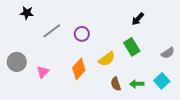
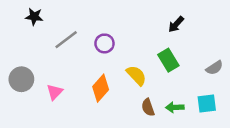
yellow semicircle: (107, 59) -> (136, 75), turned -96
cyan square: (162, 81) -> (207, 104), turned 35

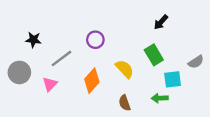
black star: (34, 17) -> (33, 40), moved
gray line: (66, 40) -> (61, 58), moved
cyan square: (207, 104) -> (173, 79), moved
brown semicircle: (148, 107) -> (125, 103), moved

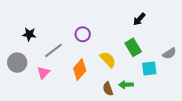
green arrow: (160, 98) -> (126, 85), moved

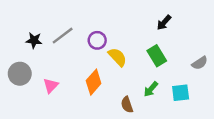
gray line: (53, 50) -> (63, 36), moved
yellow semicircle: (108, 59) -> (117, 57), moved
cyan square: (149, 69) -> (181, 93), moved
green arrow: (126, 85) -> (151, 89), moved, turned -48

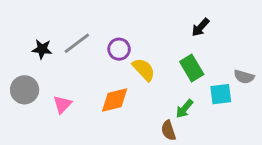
gray semicircle: (200, 63) -> (244, 77), turned 49
orange diamond: (94, 82) -> (115, 100), turned 35
cyan square: (181, 93) -> (221, 94), moved
brown semicircle: (127, 105) -> (168, 131), moved

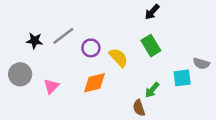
black arrow: (200, 27) -> (152, 12), moved
purple circle: (119, 49) -> (91, 48), moved
green rectangle: (192, 68) -> (151, 46), moved

